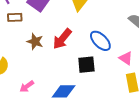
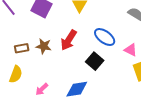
brown rectangle: (15, 17) -> (22, 48), moved
black square: (86, 65) -> (95, 61), turned -36

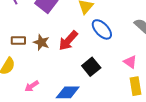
blue ellipse: (105, 37) -> (102, 29), moved

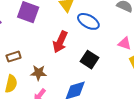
brown star: (41, 42) -> (39, 73), moved

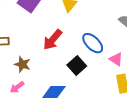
blue ellipse: (88, 21) -> (93, 43), moved

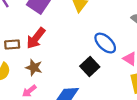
red arrow: (53, 40) -> (36, 38), moved

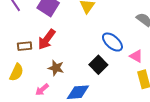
brown star: (34, 67) -> (56, 68), moved

